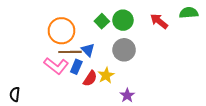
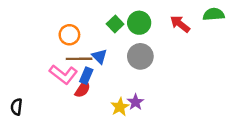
orange circle: (61, 31) -> (69, 35), size x0.7
yellow star: (106, 75) -> (120, 107), moved
red semicircle: (90, 78) -> (83, 89), moved
purple star: (127, 95) -> (136, 102), moved

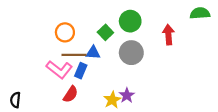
green square: (115, 24) -> (105, 32), moved
red arrow: (180, 24) -> (168, 35), moved, turned 48
blue triangle: (99, 56) -> (93, 53), turned -42
red semicircle: (83, 89) -> (71, 94), moved

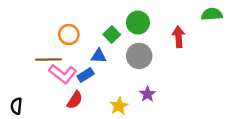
brown line: (74, 55) -> (49, 60), moved
blue rectangle: (81, 71) -> (86, 75), turned 35
purple star: (127, 95) -> (147, 94), moved

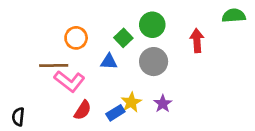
blue rectangle: (86, 75) -> (115, 113), moved
yellow star: (119, 106) -> (131, 102), moved

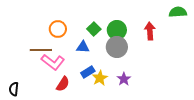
green circle: (152, 25) -> (117, 30), moved
blue rectangle: (115, 113) -> (88, 72), moved

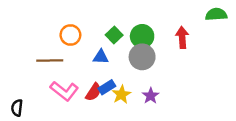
pink L-shape: (53, 62) -> (64, 91), moved
red semicircle: (63, 84) -> (94, 92), moved

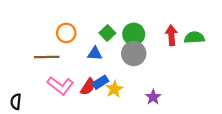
green semicircle: (216, 14) -> (194, 38), moved
purple star: (151, 96) -> (153, 97), moved

